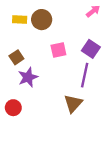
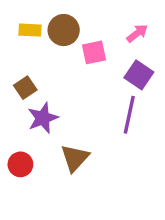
pink arrow: (93, 11) -> (137, 33), moved
pink square: (58, 50) -> (94, 52), moved
brown triangle: (73, 103) -> (75, 158), moved

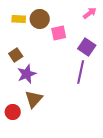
pink arrow: (137, 33) -> (90, 13), moved
brown triangle: (75, 158) -> (34, 99), moved
red circle: (20, 164) -> (13, 112), moved

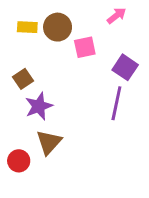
pink arrow: (90, 13) -> (116, 16), moved

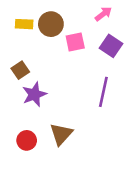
purple square: (125, 67) -> (111, 46), moved
brown triangle: (49, 142) -> (61, 134), moved
red circle: (19, 161) -> (27, 140), moved

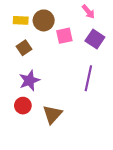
pink arrow: (103, 14) -> (88, 12), turned 88
brown square: (20, 70) -> (24, 48), moved
red circle: (27, 140) -> (23, 106), moved

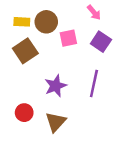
brown square: (24, 48) -> (25, 51), size x1.5
purple star: (29, 80) -> (56, 86), moved

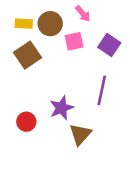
pink arrow: (94, 12) -> (83, 14), moved
purple star: (56, 86) -> (61, 108), moved
brown triangle: (56, 122) -> (80, 134), moved

